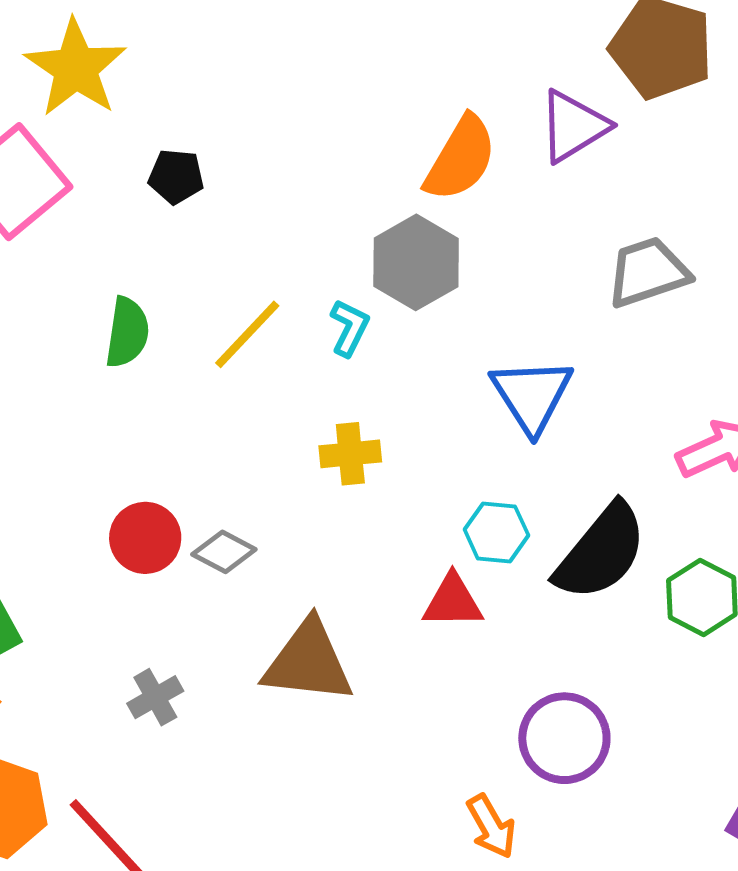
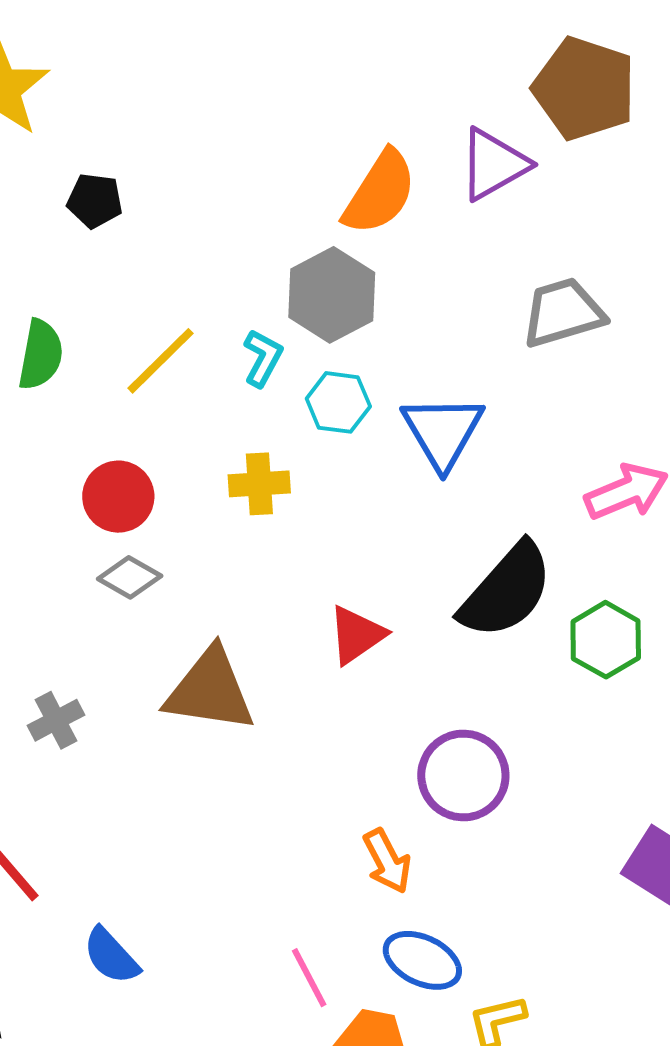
cyan hexagon: (496, 532) -> (338, 402), moved
red circle: (145, 538) -> (118, 497), moved
red triangle: (453, 601) -> (357, 635), turned -36

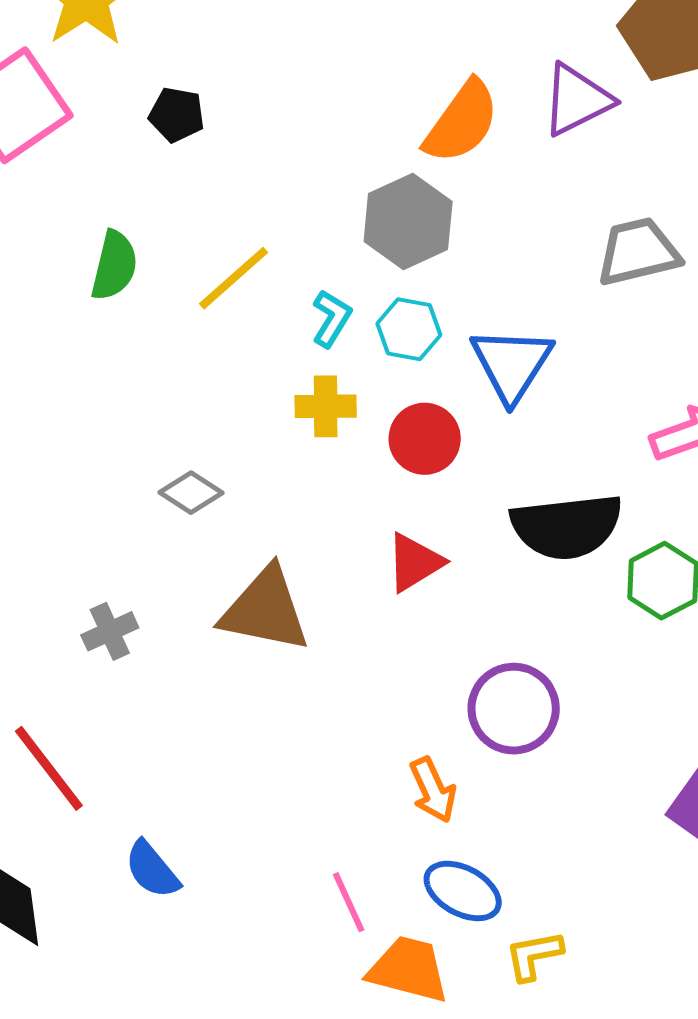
cyan L-shape: (263, 358) -> (332, 318), moved
red circle: (118, 497) -> (425, 439), moved
black semicircle: (506, 591) -> (567, 526), turned 39

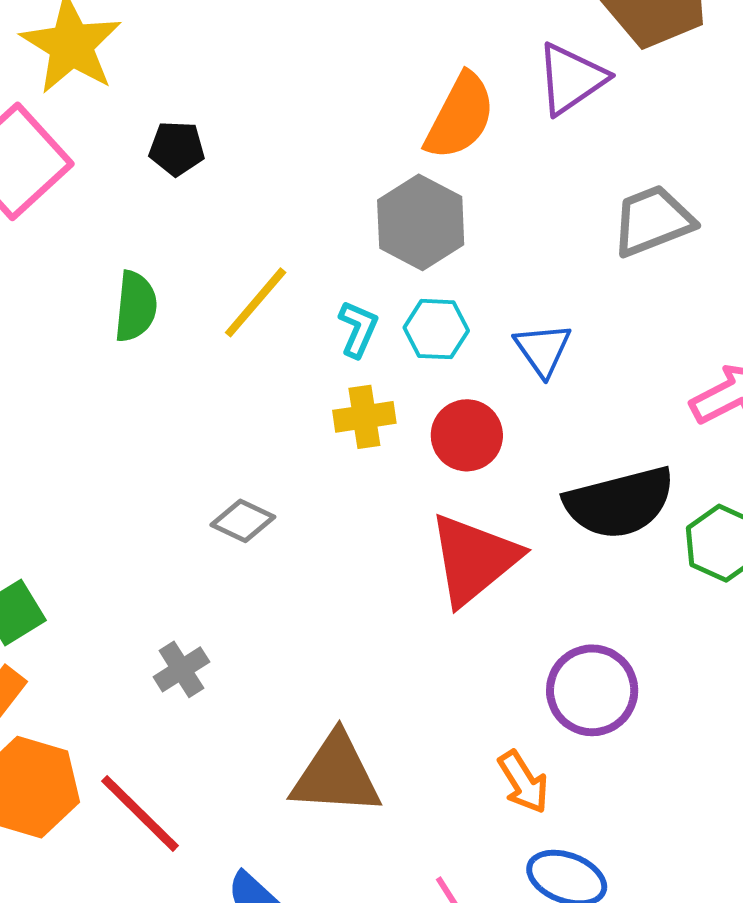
blue triangle: (512, 364) -> (543, 349), size x0.7
red triangle: (415, 562) -> (474, 559), size x1.6
brown triangle: (265, 610) -> (336, 775), moved

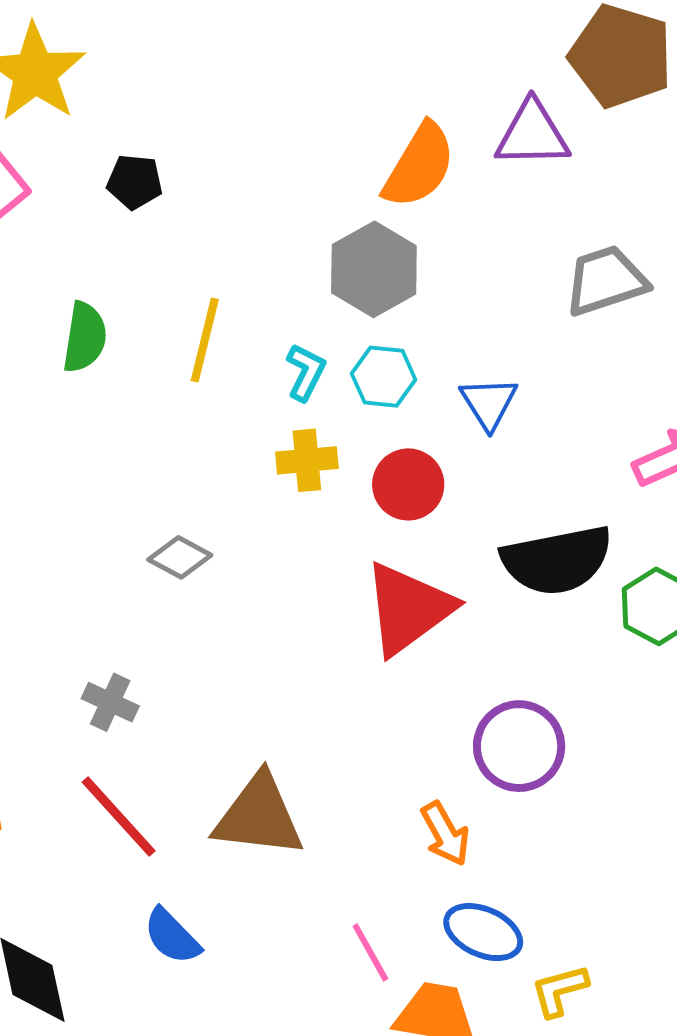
purple triangle: (571, 79) -> (532, 134), turned 30
yellow line: (256, 302) -> (205, 340), turned -30
gray cross: (181, 669) -> (110, 702), turned -36
red line: (140, 813) -> (119, 817), moved

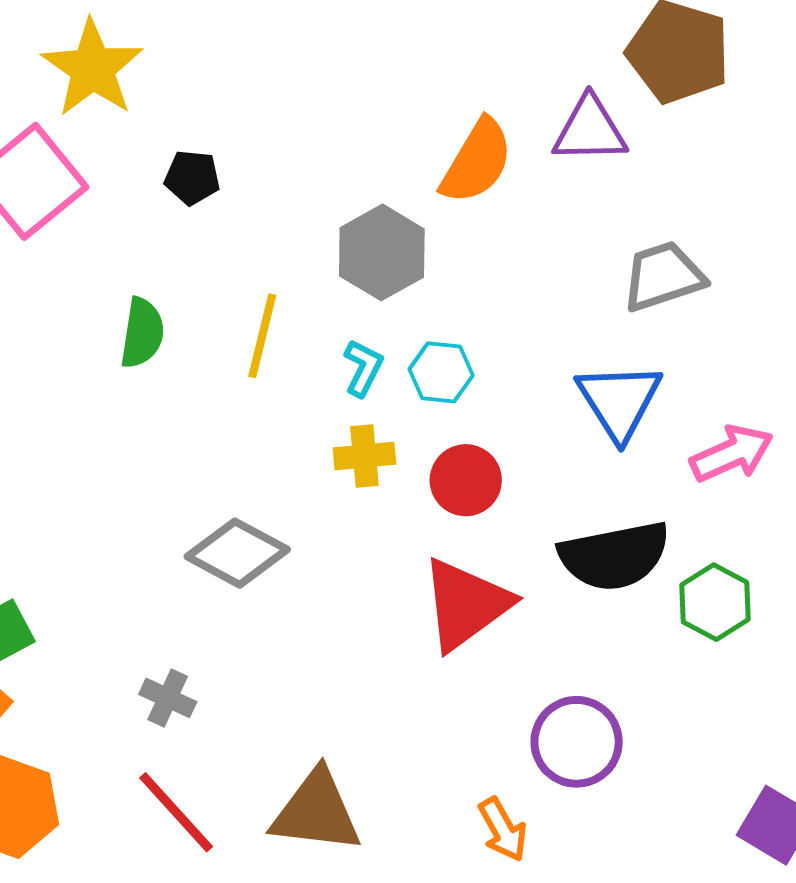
gray hexagon: (374, 269) -> (382, 252), moved
blue triangle: (489, 403) -> (619, 401), moved, size x1.5
gray diamond: (180, 557) -> (237, 553), size x1.6

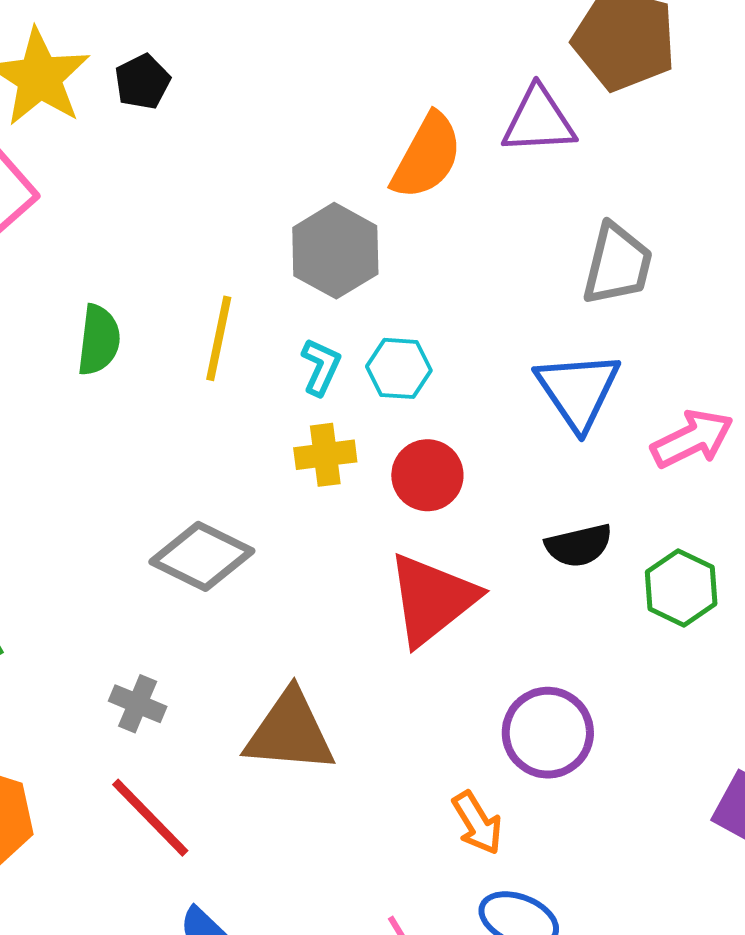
black pentagon: (192, 177) -> (142, 82), moved, turned -30
gray trapezoid: (663, 276) -> (617, 264), turned 124
black semicircle: (614, 556) -> (579, 545), size x0.6
brown triangle: (316, 812) -> (290, 732), moved

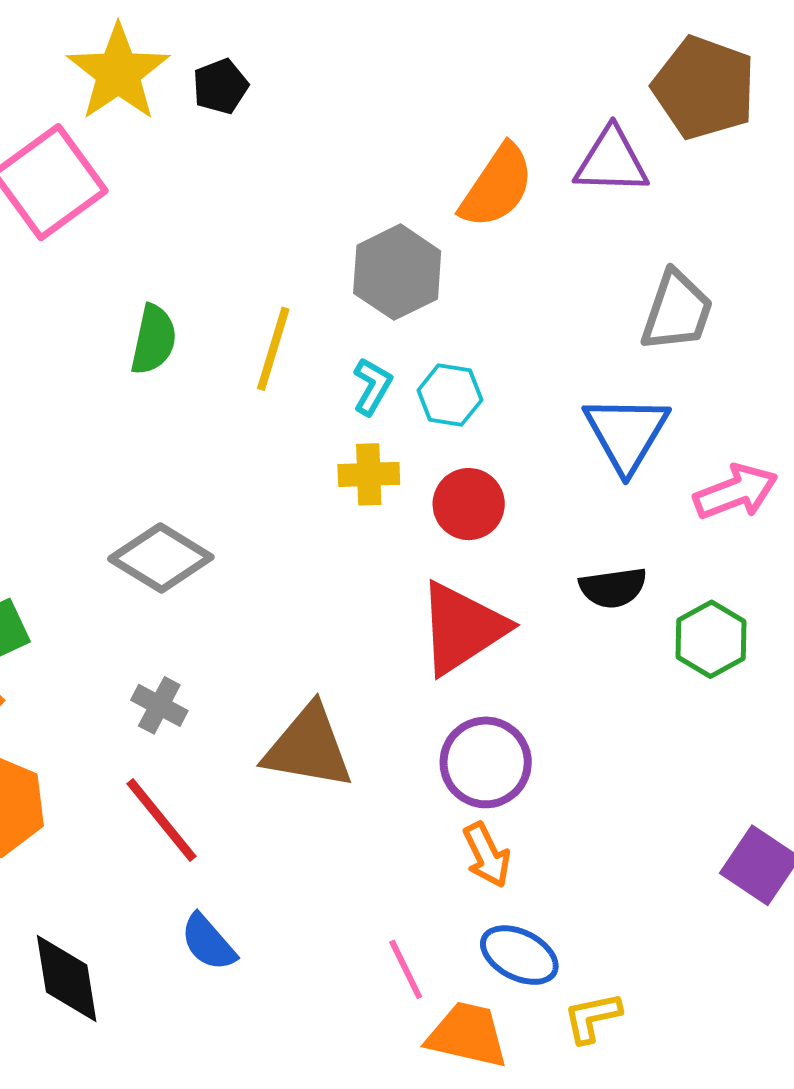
gray diamond: (202, 556) -> (161, 558), moved
purple circle: (548, 733) -> (486, 762), moved

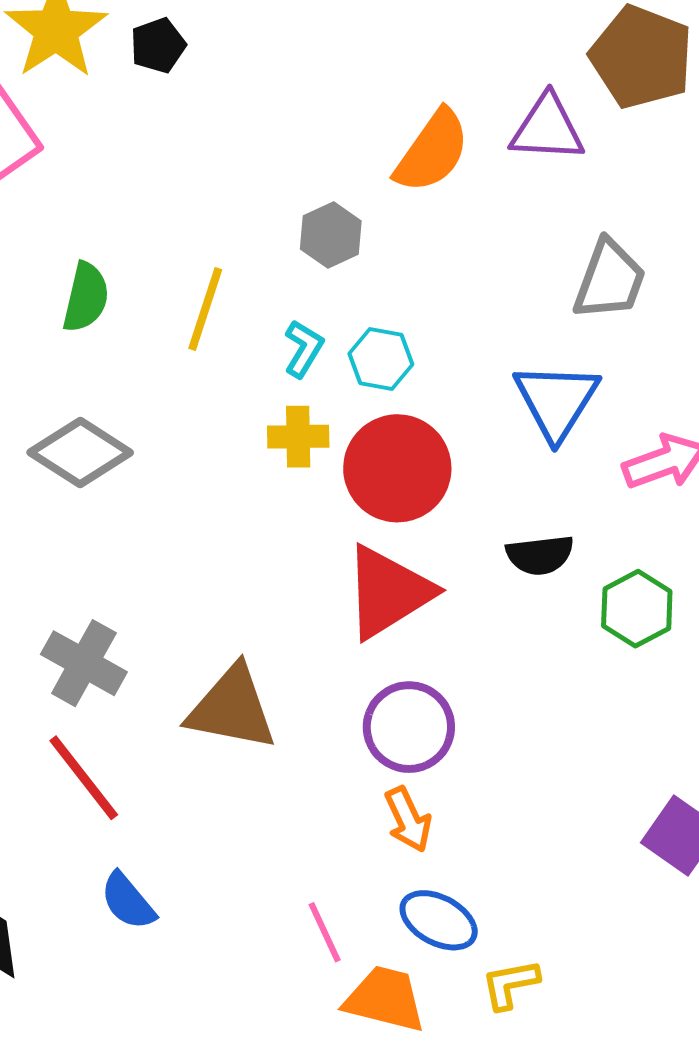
gray hexagon: (397, 272) -> (331, 235), size x0.7
red circle: (469, 504) -> (397, 468), size x1.5
gray diamond: (161, 558) -> (80, 453), moved
gray cross: (159, 705) -> (84, 663), size x1.5

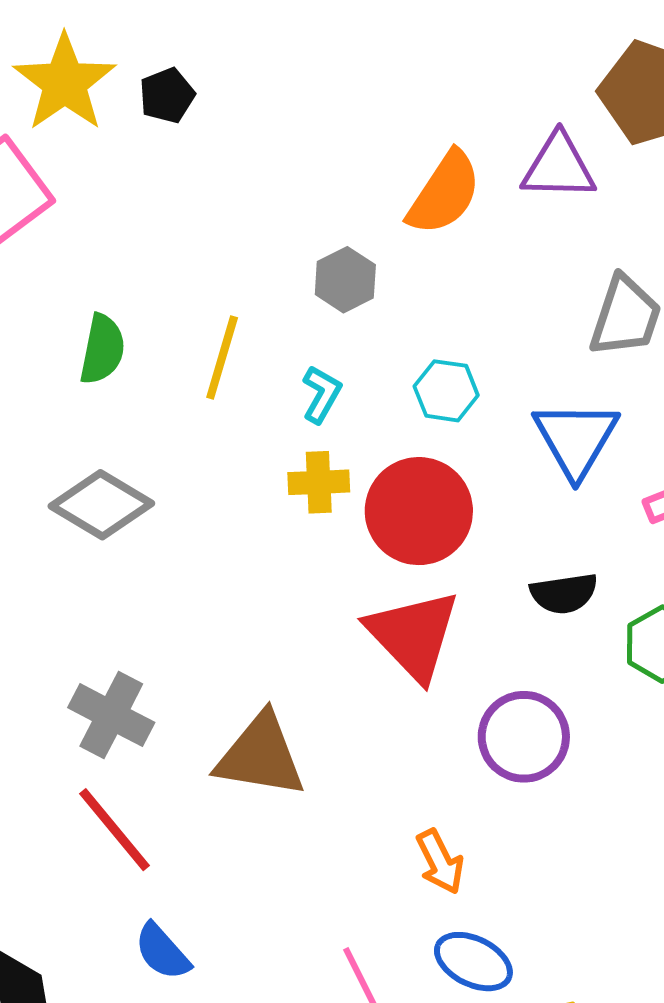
cyan hexagon: (381, 359) -> (446, 391), moved
red triangle: (388, 592) -> (413, 635), turned -40
purple circle: (409, 727) -> (524, 737), moved

